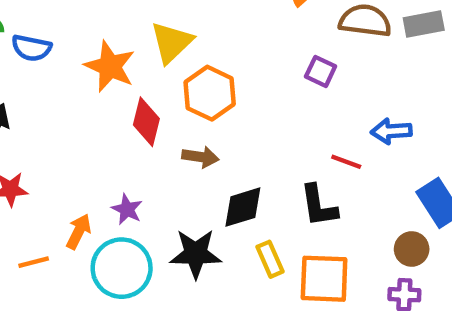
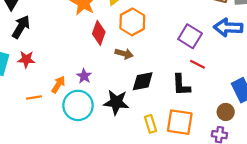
purple square: (321, 71) -> (190, 36), moved, size x1.5
blue arrow: (391, 131) -> (228, 27), moved, size x1.4
yellow rectangle: (270, 259) -> (151, 124), moved

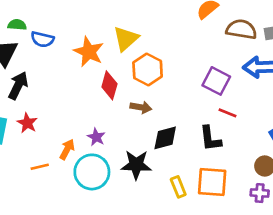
red star: (26, 59) -> (27, 123), turned 30

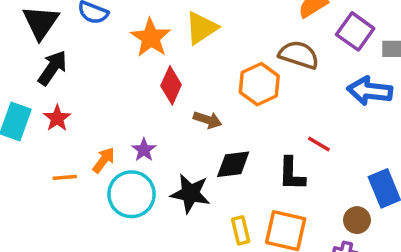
brown semicircle: (241, 29) -> (299, 55), moved
orange hexagon: (148, 70) -> (259, 84), moved
purple square: (216, 81) -> (355, 31), moved

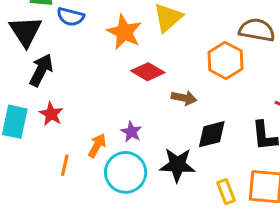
red diamond: (171, 85) -> (148, 72), turned -76
orange line: (65, 177) -> (65, 165), turned -65

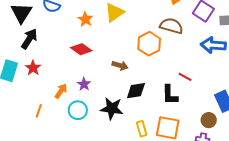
orange star: (124, 32) -> (85, 19), size x0.7
red diamond: (148, 72) -> (81, 49), moved
orange line: (65, 165) -> (39, 111), moved
cyan circle: (126, 172) -> (78, 110), size x0.7

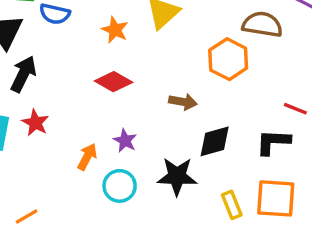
black L-shape: (170, 95) -> (273, 142), turned 100
orange line: (39, 111) -> (27, 217), moved, turned 48

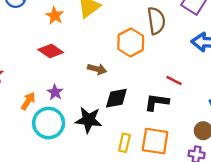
brown semicircle: (262, 24) -> (156, 21), turned 68
cyan circle: (120, 186) -> (49, 123), size x1.4
yellow rectangle: (232, 205) -> (124, 143), turned 30

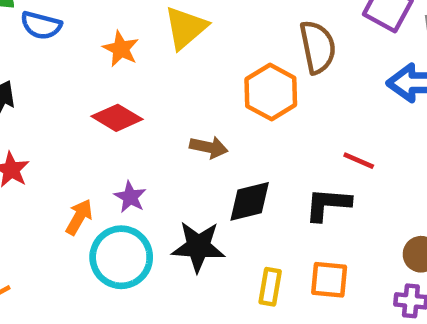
orange square: (155, 141) -> (329, 280), size x0.7

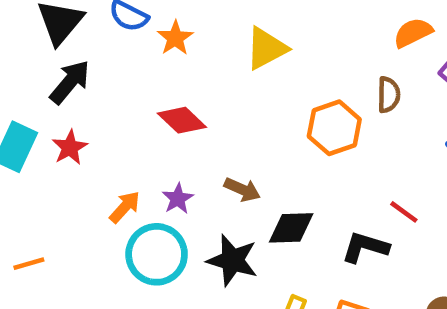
brown semicircle: (318, 47) -> (389, 95), size x0.7
orange star: (121, 49) -> (175, 38), moved
brown arrow: (209, 147) -> (242, 189), moved

